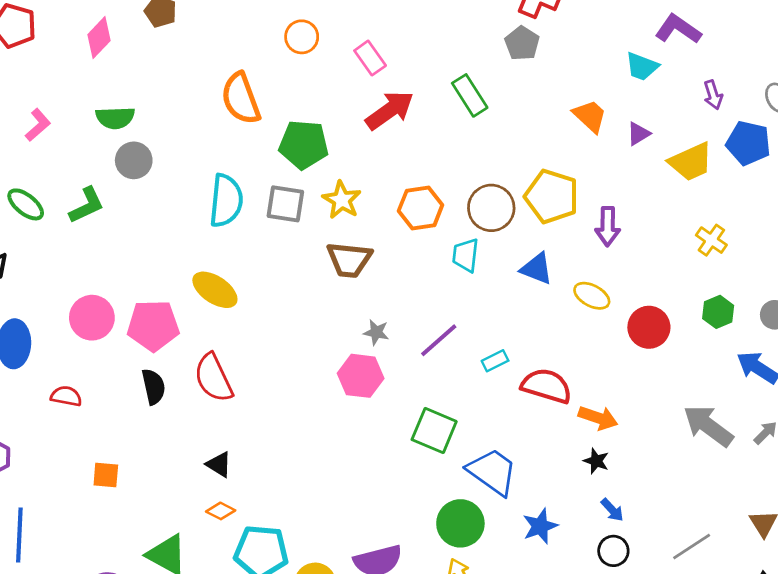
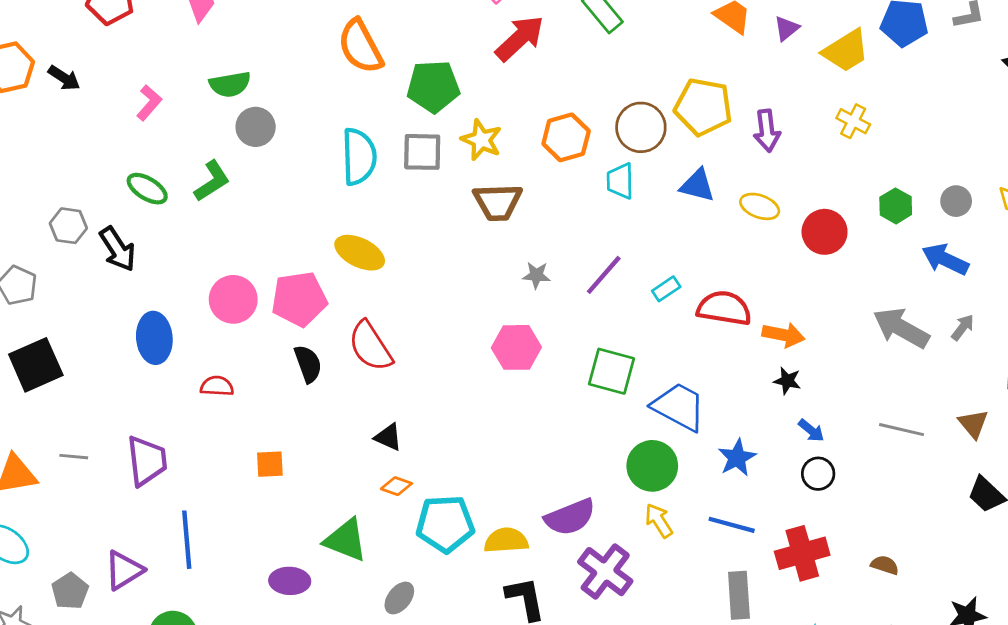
yellow cross: (711, 240) -> (853, 121), moved
pink hexagon: (361, 376) -> (516, 347), moved
gray line: (692, 547) -> (901, 430), moved, turned 54

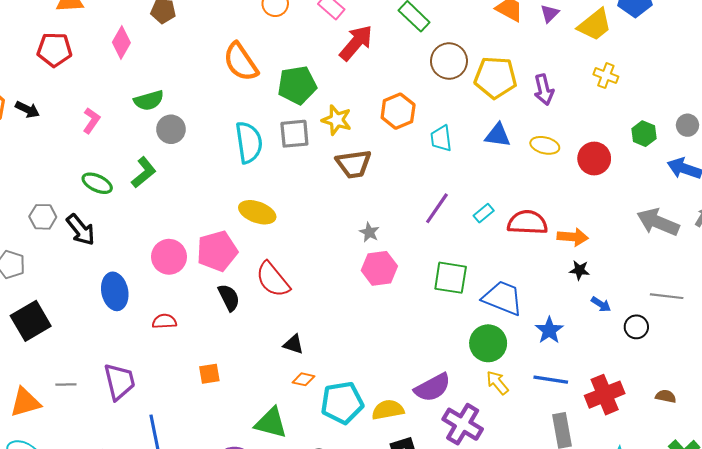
brown circle: (641, 127) -> (449, 61), moved
gray star: (536, 275) -> (369, 232), moved, turned 30
black circle: (818, 474) -> (636, 327), moved

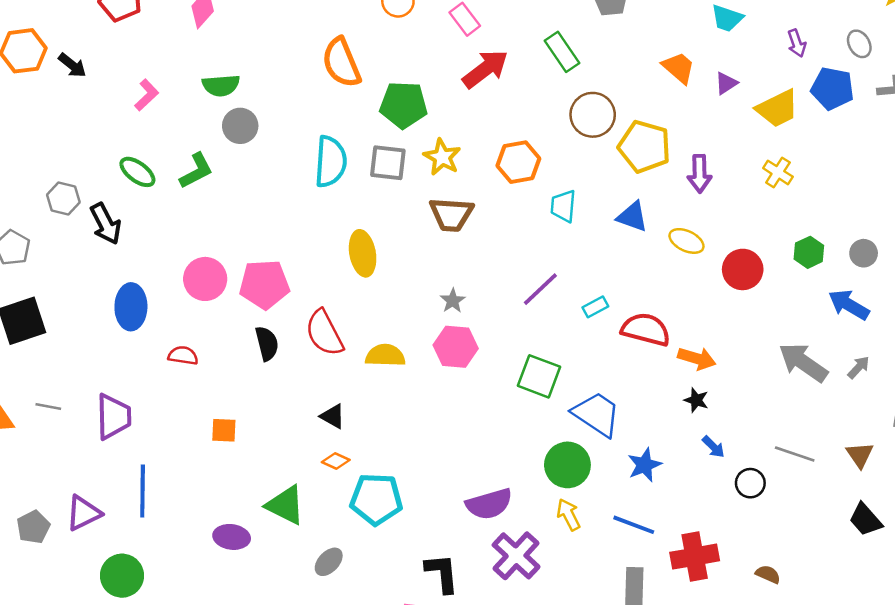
yellow ellipse: (257, 212) -> (363, 253), moved, turned 48
yellow semicircle: (388, 410) -> (385, 356), moved

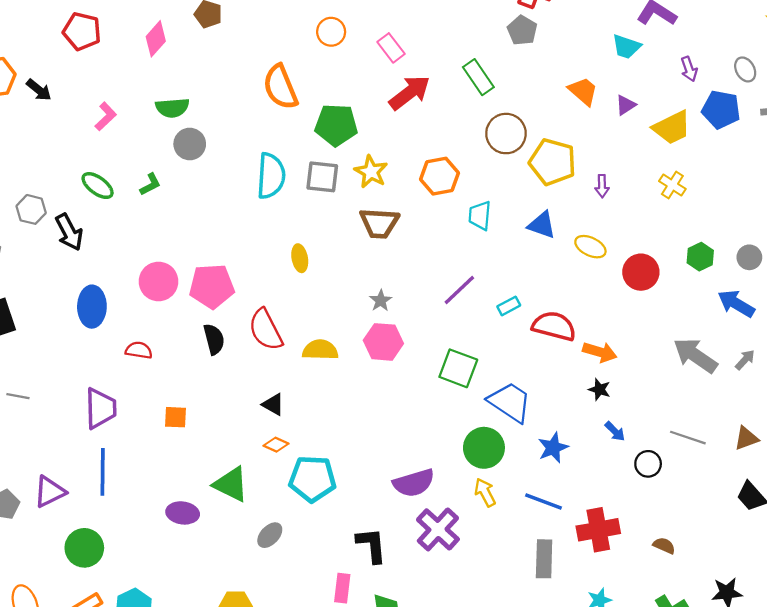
green L-shape: (196, 171) -> (150, 184), size x0.7
purple arrow: (700, 174) -> (602, 186), size x0.7
yellow ellipse: (363, 253) -> (300, 258), size x0.7
purple trapezoid: (113, 417) -> (101, 408), moved
brown triangle: (860, 455) -> (746, 438), turned 44

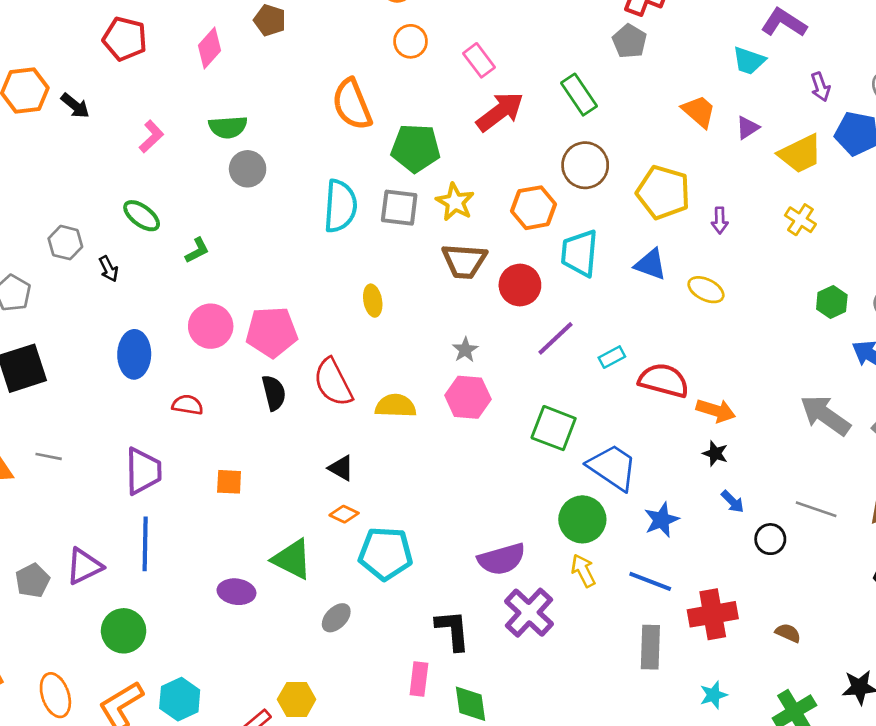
brown circle: (506, 134) -> (585, 165), moved
green L-shape: (150, 184) -> (197, 250), moved
cyan trapezoid: (480, 215) -> (580, 253), size x1.4
black arrow: (69, 232) -> (109, 269), size x0.6
red circle: (641, 272) -> (520, 285), moved

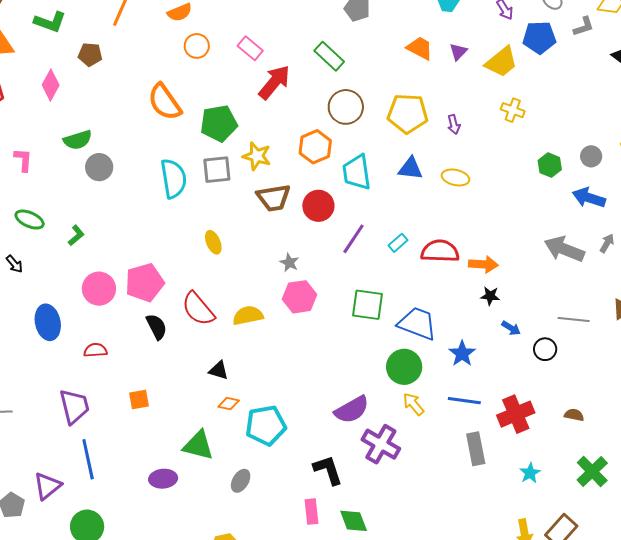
pink L-shape: (151, 137) -> (23, 160), turned -30

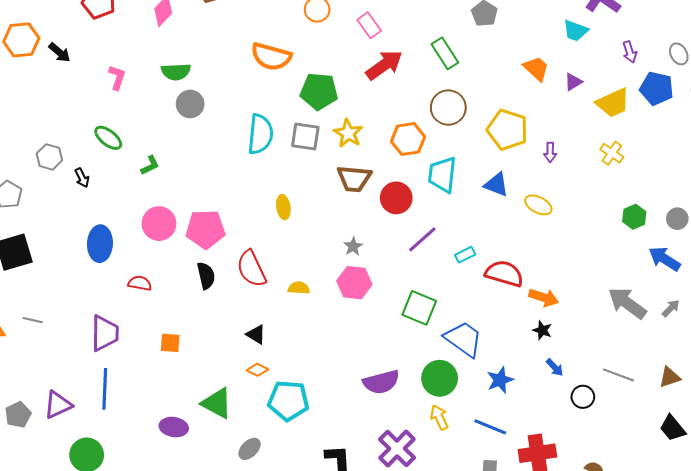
orange semicircle: (165, 102) -> (271, 57), turned -54
yellow semicircle: (248, 315) -> (299, 288), size x0.7
purple semicircle: (352, 410) -> (381, 382), moved

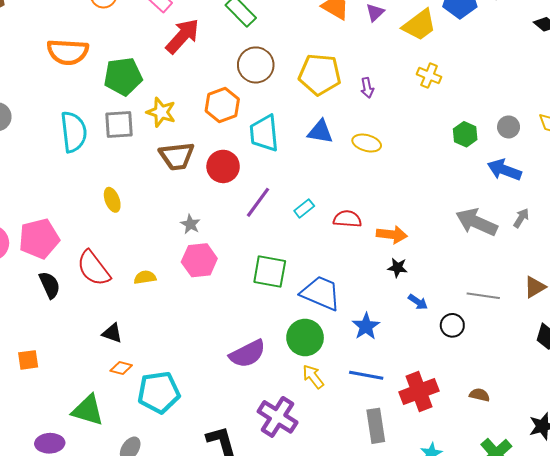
red semicircle: (504, 274) -> (347, 219), size x0.7

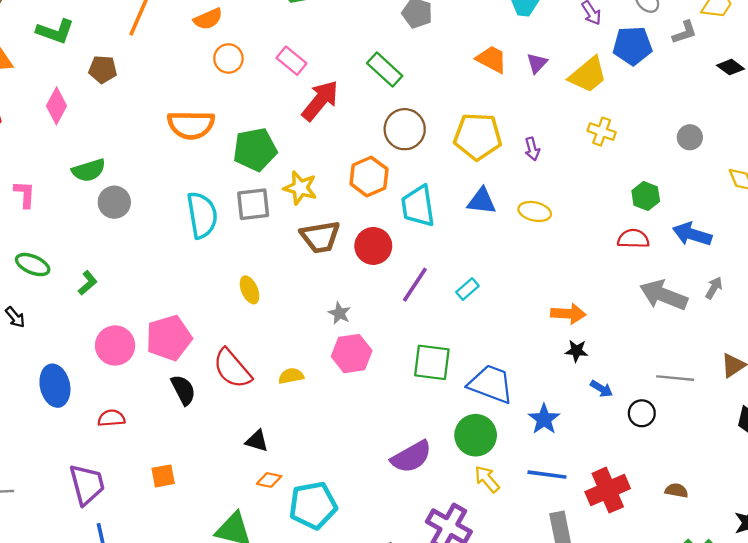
gray circle: (509, 127) -> (690, 137), moved
red semicircle: (347, 219) -> (633, 239), moved

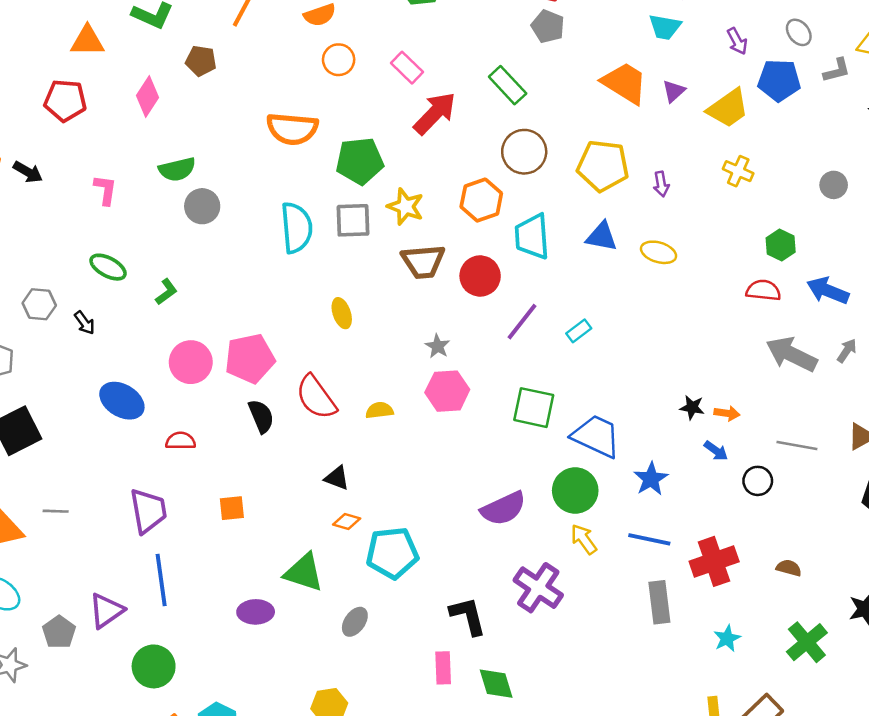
orange trapezoid: (492, 59) -> (625, 83), size x1.4
orange arrow: (568, 314) -> (727, 413), moved, size x0.7
blue ellipse: (55, 386) -> (122, 401), turned -51

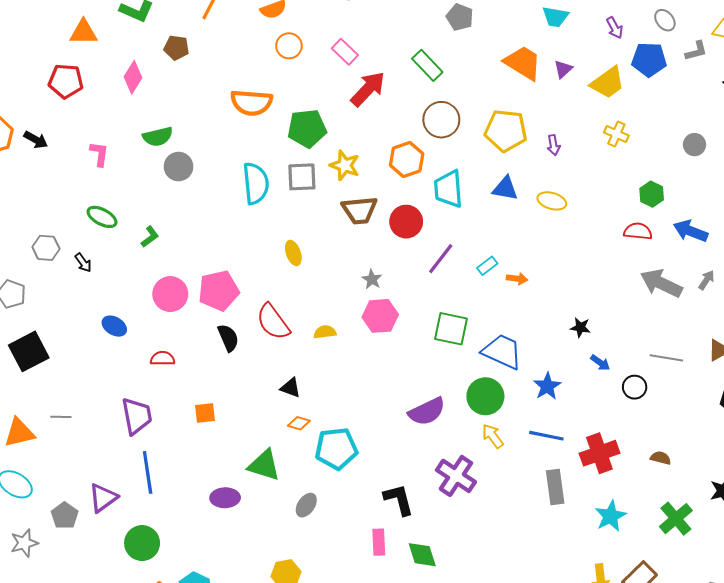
blue ellipse: (122, 401) -> (114, 326), size x0.7
orange arrow: (727, 413) -> (517, 279), moved
cyan star: (727, 638) -> (611, 516), size x1.4

